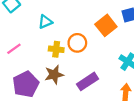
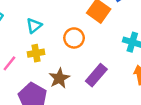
yellow cross: (56, 49) -> (36, 53), moved

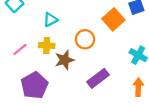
brown star: (59, 78) -> (65, 60), moved

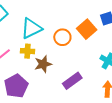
cyan triangle: (51, 20) -> (31, 28), size x1.6
orange circle: (85, 39) -> (62, 37), moved

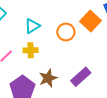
cyan triangle: (31, 28) -> (32, 26), size x0.7
brown star: (43, 64) -> (48, 78), moved

